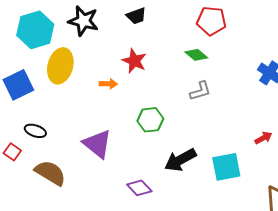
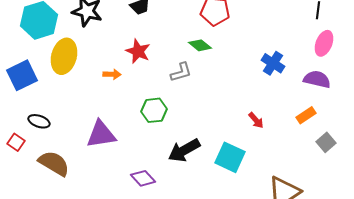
gray L-shape: (200, 91) -> (181, 72), moved
red arrow: (263, 138) -> (256, 120), moved, turned 78
purple triangle: (97, 144) -> (101, 134), turned -48
cyan square: (226, 167) -> (230, 157), turned 36

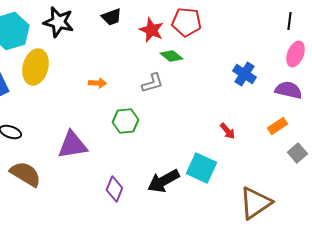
red star: (138, 51) -> (151, 30), moved
orange arrow: (112, 74) -> (97, 83), moved
black arrow: (184, 150) -> (163, 181), moved
purple diamond: (143, 178) -> (114, 189), turned 65

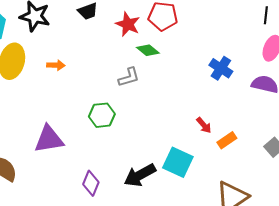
orange arrow: (97, 83) -> (56, 65), moved
orange rectangle: (277, 126) -> (227, 140), moved

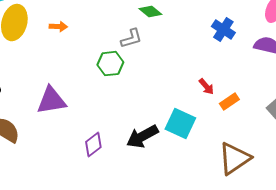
green hexagon: (102, 115) -> (110, 64), moved
purple diamond: (91, 183) -> (93, 145), turned 30

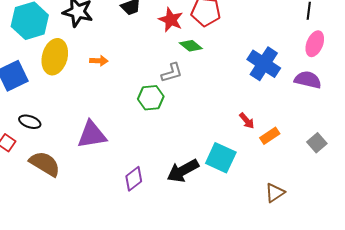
blue cross: (223, 30) -> (264, 64), size x1.4
brown triangle: (234, 159) -> (275, 193), size x0.6

